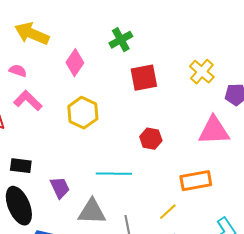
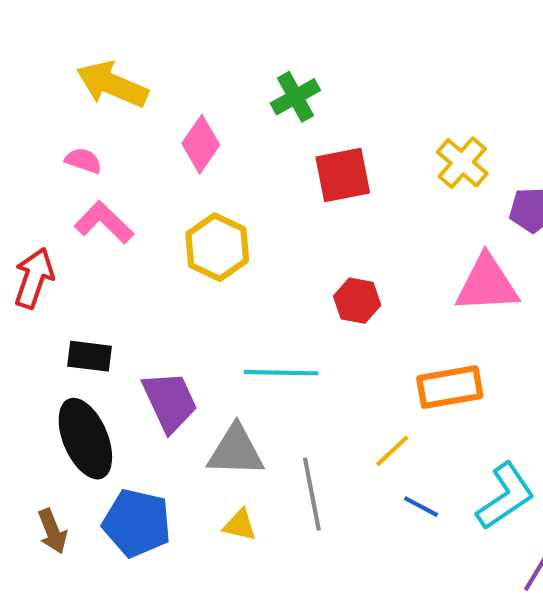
purple trapezoid: (60, 188) -> (170, 402), size x1.4

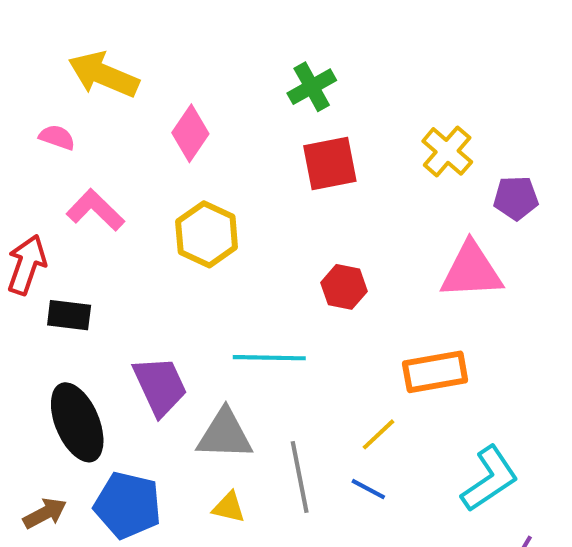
green cross: (295, 97) -> (312, 87), moved
pink semicircle: (83, 161) -> (57, 137), moved
black rectangle: (90, 356) -> (69, 315), moved
blue line: (421, 507) -> (368, 489), moved
brown arrow: (52, 531) -> (45, 513), turned -96

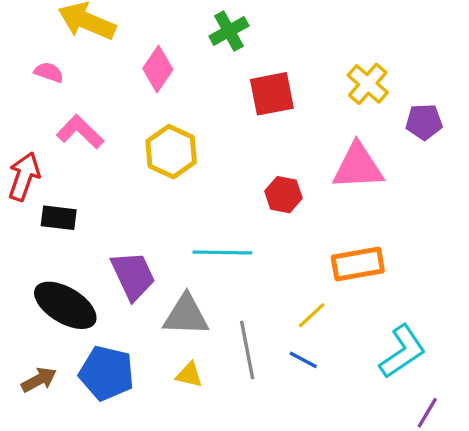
green cross: (312, 87) -> (229, 31), moved
pink triangle: (471, 271) -> (358, 167), moved
black ellipse: (77, 422) -> (65, 305), turned -36

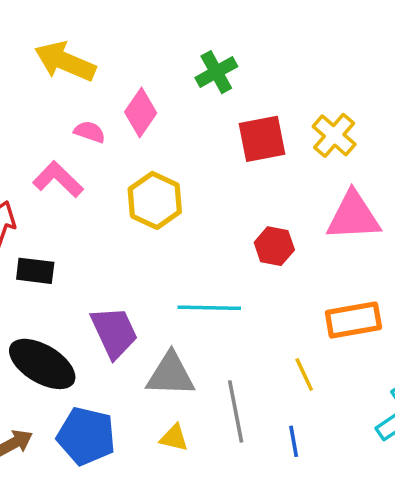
pink semicircle: (49, 72) -> (90, 132), moved
yellow cross: (368, 84) -> (334, 135), moved
yellow line: (312, 315) -> (304, 375), turned -72
blue line: (303, 360) -> (294, 441), moved, turned 52

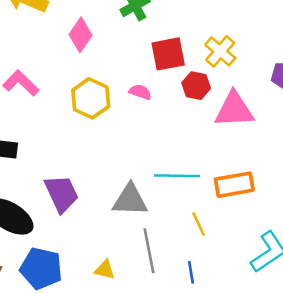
pink semicircle: (90, 132) -> (140, 92), moved
red hexagon: (274, 246) -> (196, 86), moved
cyan line: (209, 308) -> (177, 176), moved
gray triangle: (171, 375) -> (130, 200), moved

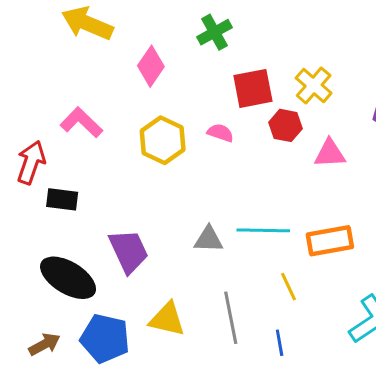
pink triangle: (234, 110) -> (330, 154), size x0.7
gray triangle: (130, 200) -> (209, 239), moved, size x0.7
yellow triangle: (105, 270) -> (167, 319), moved, size x1.5

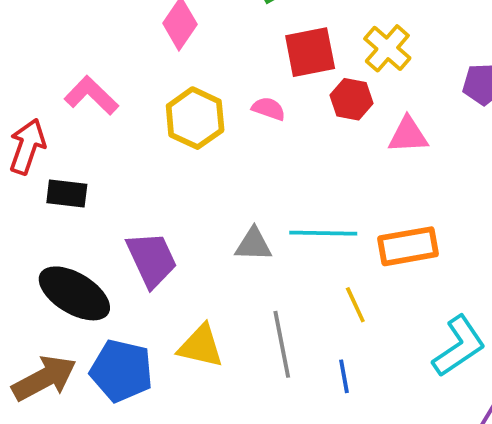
brown arrow: (44, 344) -> (44, 378), size x1.6

